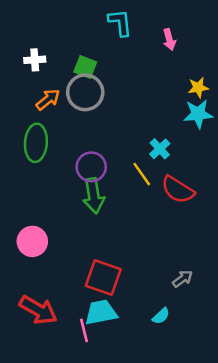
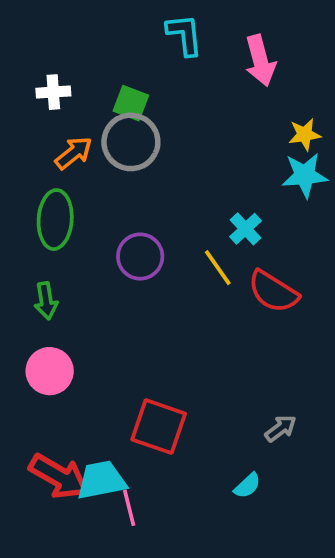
pink arrow: (169, 39) -> (260, 61), size x1.5
green arrow: (94, 196) -> (46, 301), moved, size x0.7
cyan trapezoid: (101, 312) -> (101, 480), moved

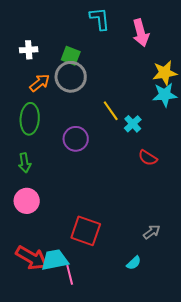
yellow star: (305, 135) -> (165, 73), size x1.4
yellow line: (218, 268) -> (111, 111), moved
red semicircle: (273, 292) -> (148, 158), size x0.7

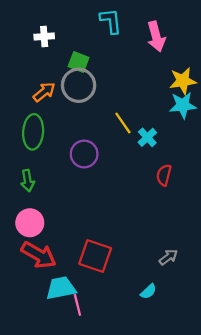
white cross: (29, 50) -> (44, 36), moved
red semicircle: (148, 158) -> (164, 175), turned 72
red arrow: (32, 258) -> (39, 255), moved

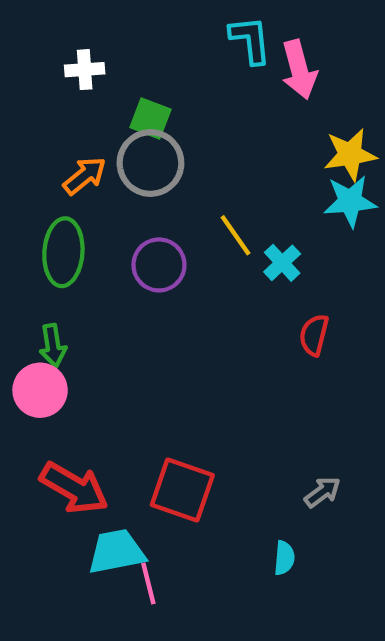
cyan L-shape: (111, 21) -> (250, 40), moved
purple circle: (84, 154) -> (159, 265), moved
pink circle: (30, 223) -> (40, 390), moved
cyan semicircle: (148, 291) -> (284, 558), turned -42

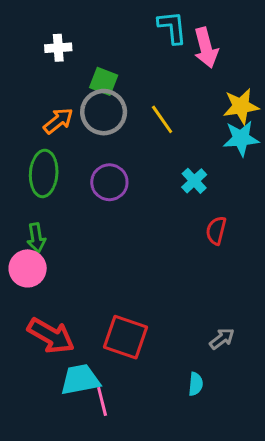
yellow line: (235, 235) -> (162, 119), moved

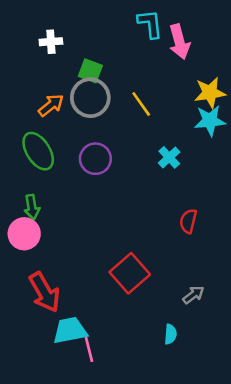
green ellipse: (44, 173) -> (38, 151), turned -36
red semicircle: (216, 230) -> (188, 221), moved
red arrow: (51, 336) -> (45, 292), turned 30
red square: (125, 337) -> (130, 273), moved, turned 30

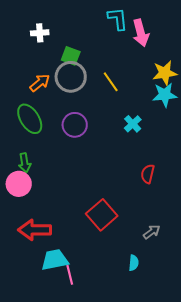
red arrow: (45, 292) -> (35, 230), turned 120

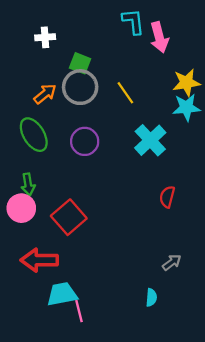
cyan cross: (133, 124) -> (150, 140), size x1.6
red square: (102, 215) -> (69, 217), moved

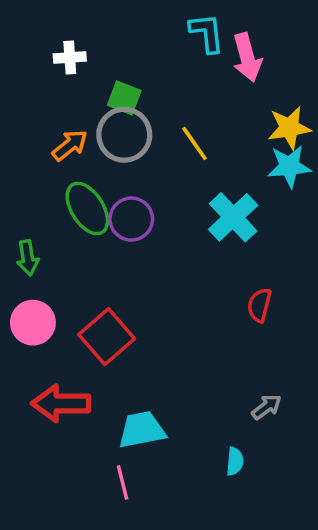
green ellipse: (34, 135) -> (87, 209), moved
green arrow: (28, 184) -> (28, 258), moved
cyan trapezoid: (62, 294) -> (142, 430), moved

